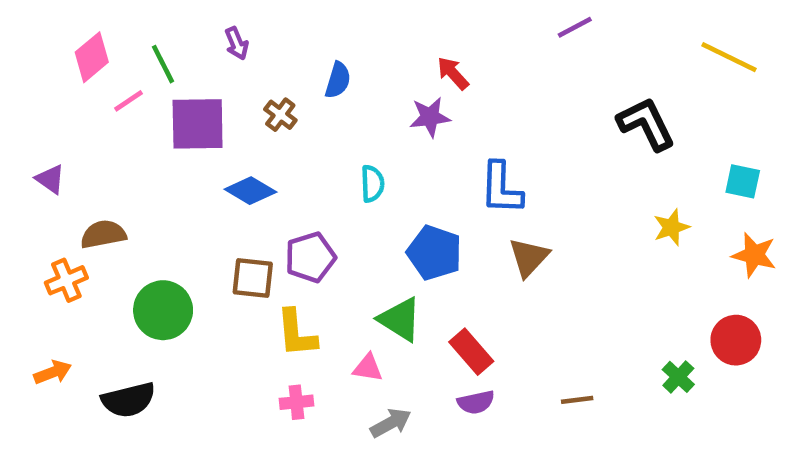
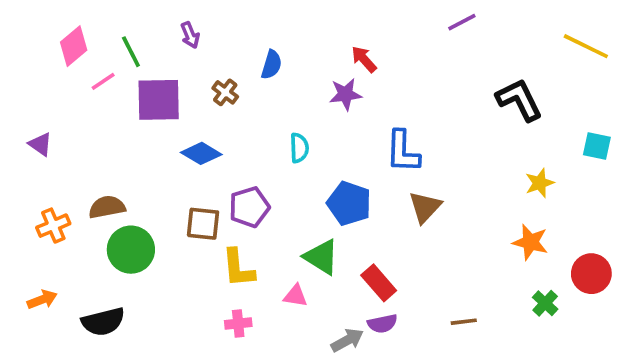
brown semicircle: (103, 234) -> (107, 207), moved
orange star: (754, 255) -> (530, 242), moved
gray arrow: (391, 423) -> (347, 340), moved

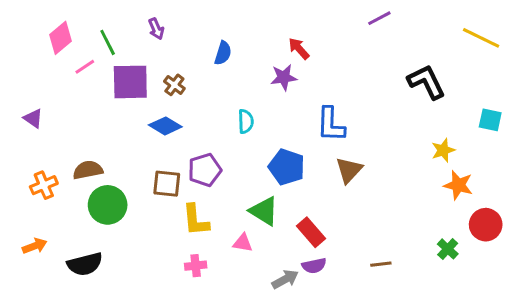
brown cross: (225, 92) -> (174, 85), moved
orange star: (530, 242) -> (458, 185), moved

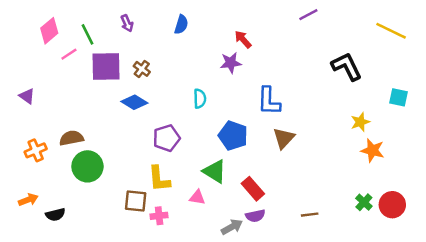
blue semicircle: (223, 53) -> (181, 25), moved
brown square: (167, 184) -> (136, 201), moved
red circle: (486, 225) -> (392, 205), moved
black semicircle: (85, 264) -> (55, 215), moved, size x0.7

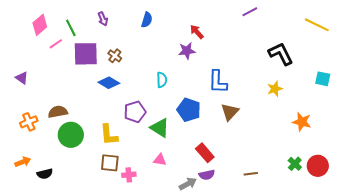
yellow star: (360, 122) -> (275, 89), moved
green triangle: (215, 171) -> (160, 128), moved
yellow L-shape: (159, 179) -> (109, 135), moved

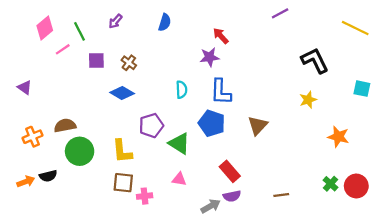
purple arrow: (103, 19) -> (115, 21), turned 64
purple square: (86, 54) -> (96, 61), size x0.6
blue L-shape: (218, 82) -> (221, 92), moved
black semicircle: (45, 174) -> (48, 176), moved

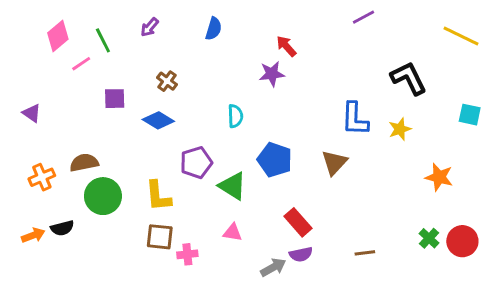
purple square: (96, 61) -> (115, 99), moved
blue L-shape: (221, 92) -> (355, 119), moved

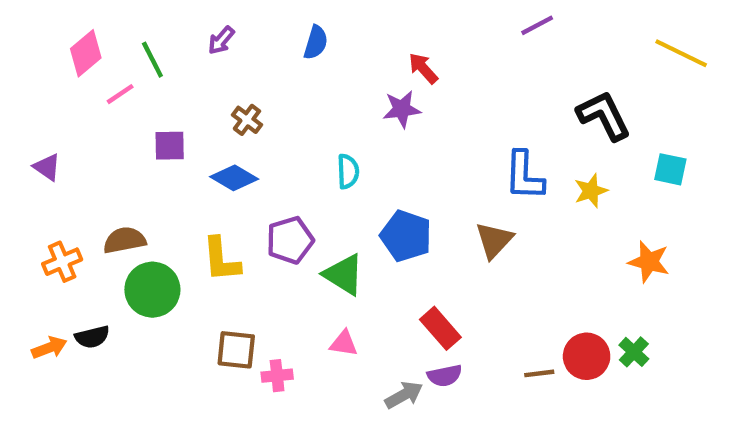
cyan square: (470, 115) -> (670, 169), moved
yellow L-shape: (158, 196) -> (221, 260), moved
red circle: (462, 241) -> (587, 356), moved

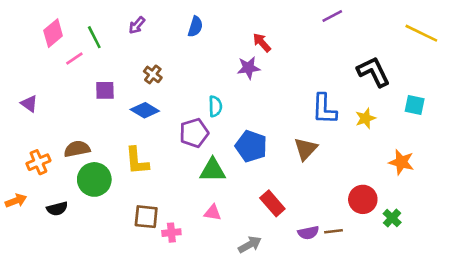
purple pentagon: (290, 240) -> (194, 133), moved
green triangle: (344, 275) -> (213, 170), turned -32
orange arrow: (49, 348) -> (16, 201), moved
red circle: (587, 356) -> (363, 199), moved
purple semicircle: (445, 376) -> (308, 233), moved

